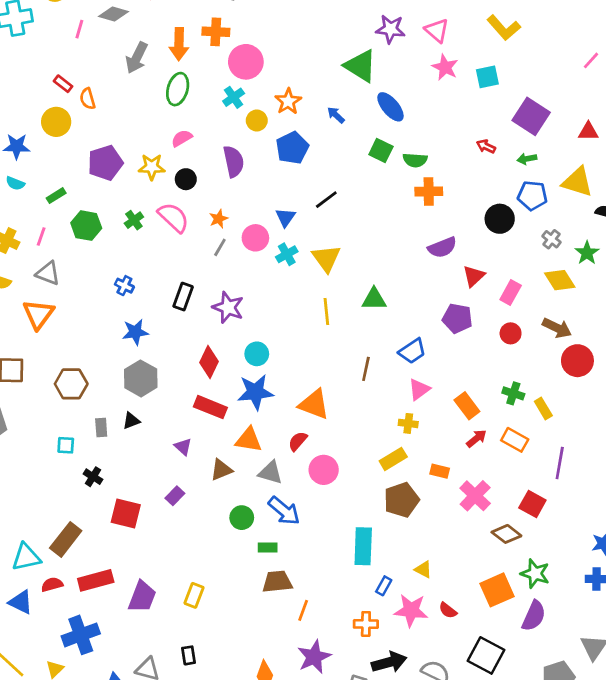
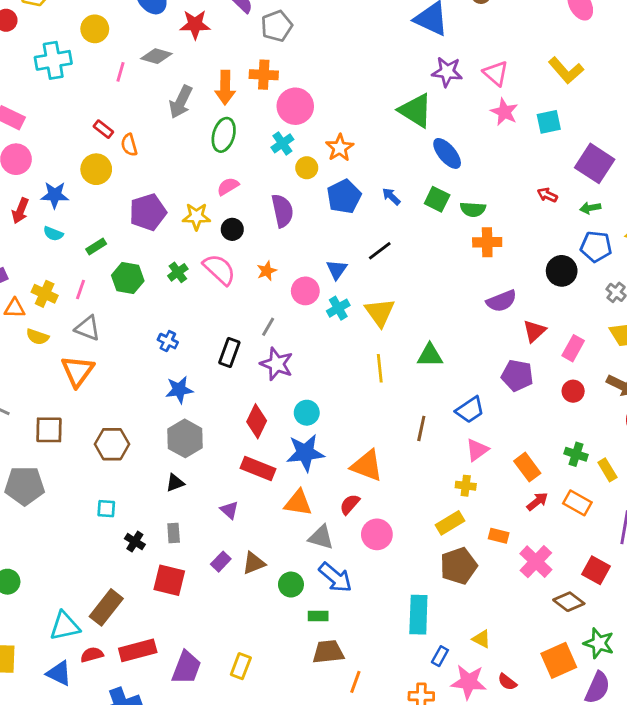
blue arrow: (336, 115) -> (391, 196), moved
gray line: (220, 247) -> (268, 327), moved
gray rectangle: (101, 428) -> (174, 533), moved
brown triangle: (221, 470) -> (254, 563), moved

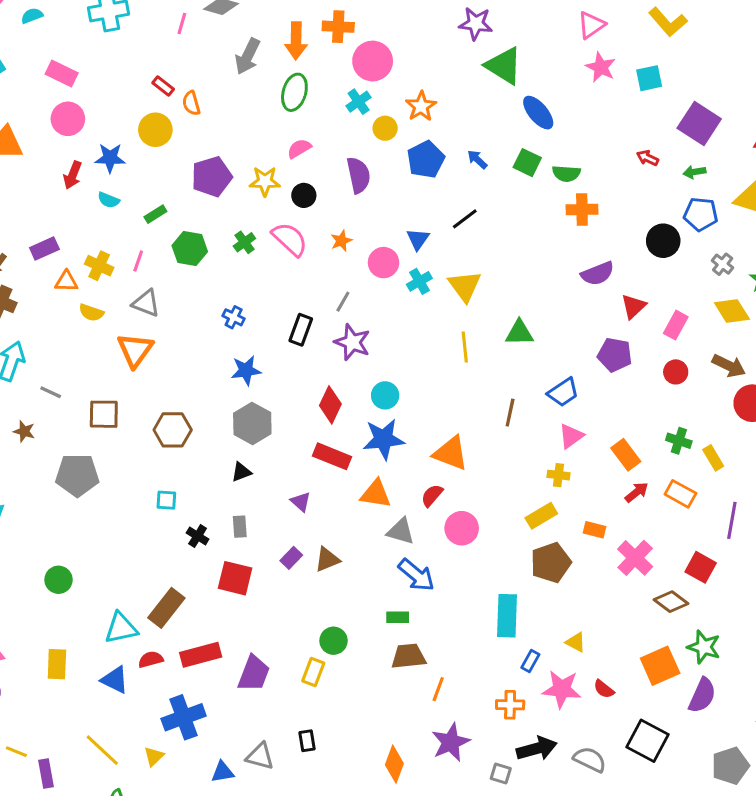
purple star: (447, 72) -> (476, 24), moved
pink triangle: (496, 73) -> (591, 25), turned 44
green circle: (291, 585) -> (334, 641), moved

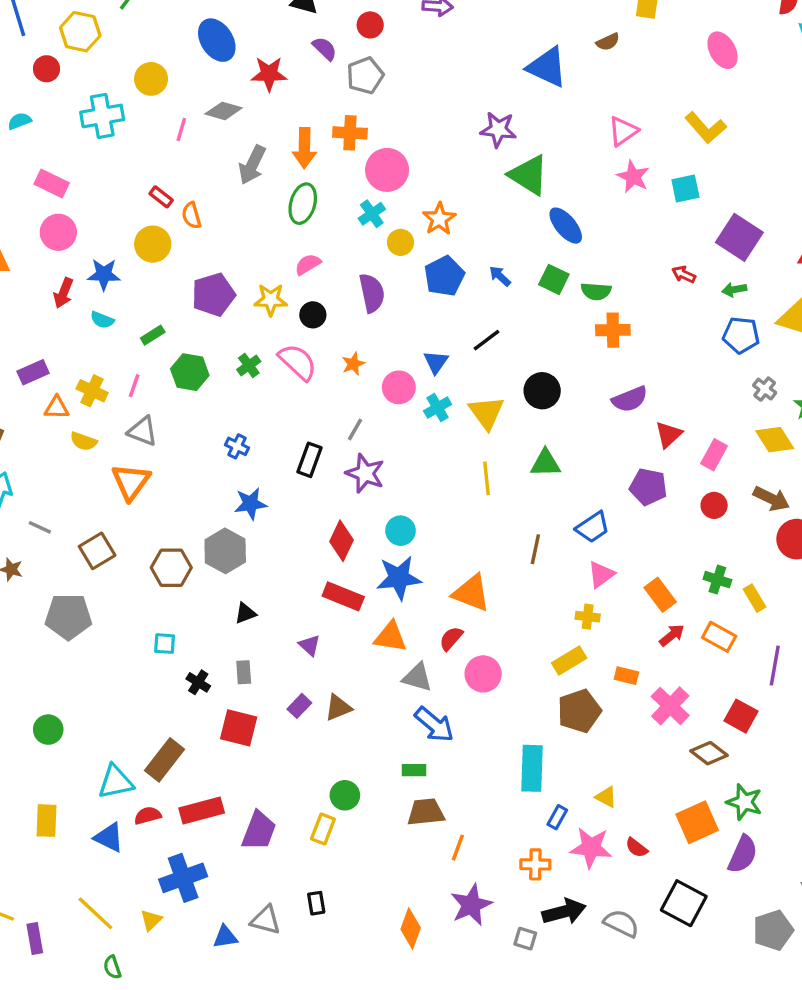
black circle: (663, 241) -> (542, 391), moved
brown square: (104, 414) -> (97, 551), turned -32
gray hexagon: (252, 424) -> (225, 551), moved

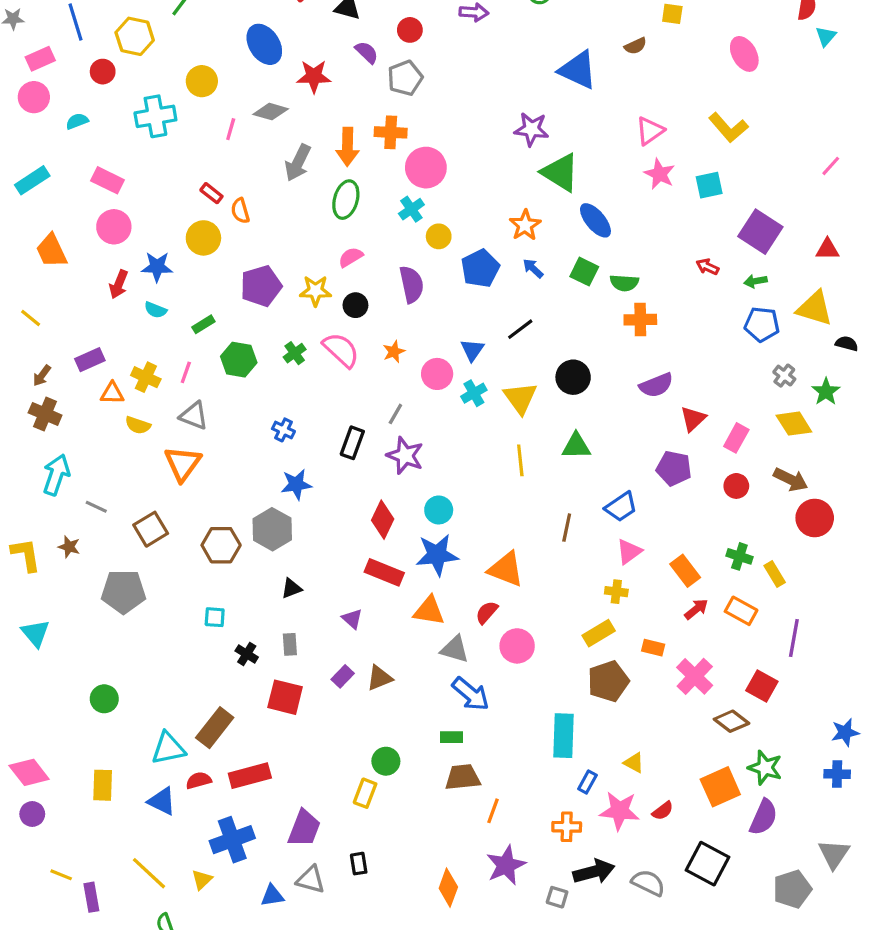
orange star: (439, 219) -> (525, 225), moved
purple trapezoid: (259, 831) -> (304, 828), moved
red semicircle: (637, 848) -> (663, 811), turned -75

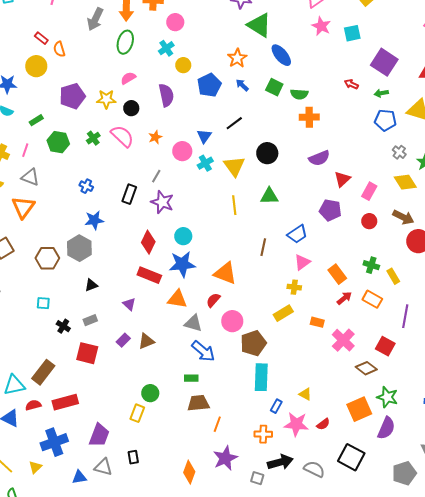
pink circle: (426, 168) -> (175, 22), size x0.7
gray rectangle: (290, 644) -> (90, 320), turned 72
brown pentagon: (608, 681) -> (253, 343), moved

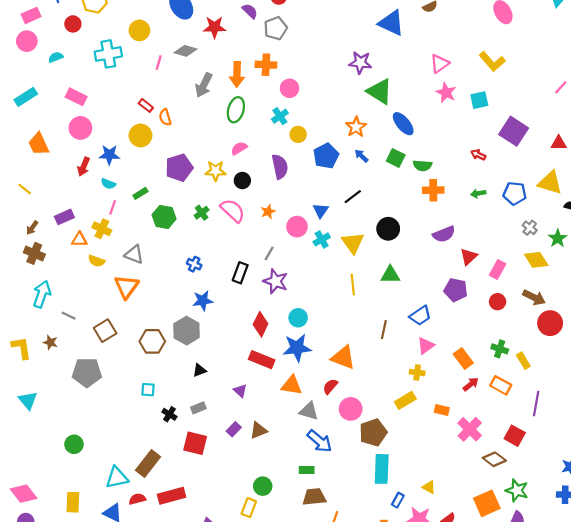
green arrow: (381, 93) -> (478, 193), moved
pink line: (25, 150) -> (113, 207), moved

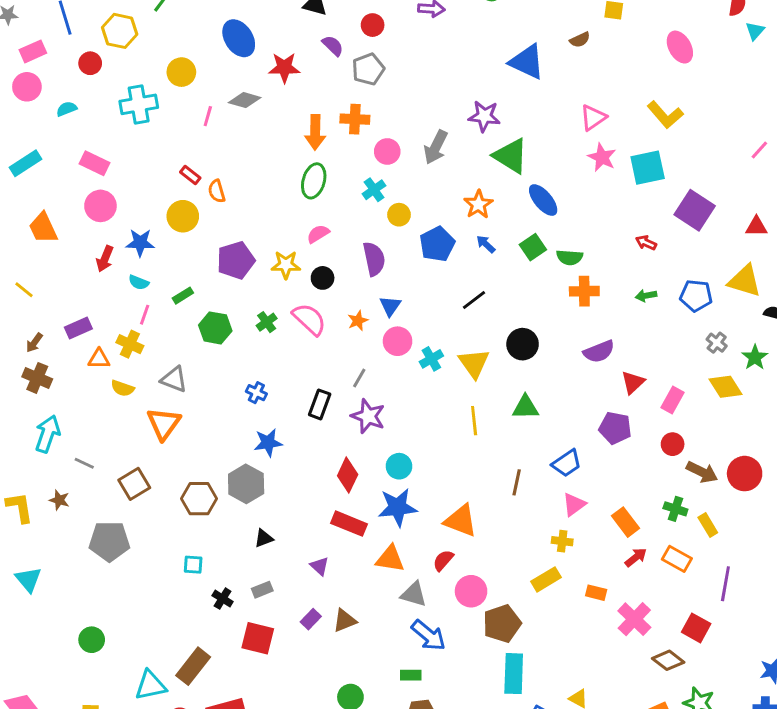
gray arrow: (204, 85) -> (436, 147), moved
cyan square: (479, 100) -> (648, 168), size x1.4
green square: (396, 158) -> (533, 247), turned 30
blue triangle: (321, 211) -> (390, 306), moved
brown arrow: (534, 297) -> (702, 472), moved

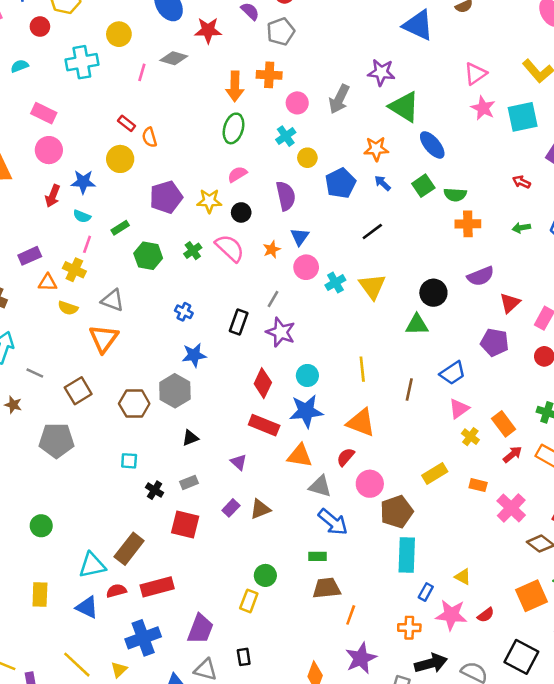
orange star: (478, 204) -> (376, 149), turned 30
black circle: (523, 344) -> (433, 293), moved
yellow line: (474, 421) -> (362, 369), moved
yellow cross: (562, 541) -> (470, 437), moved, turned 30

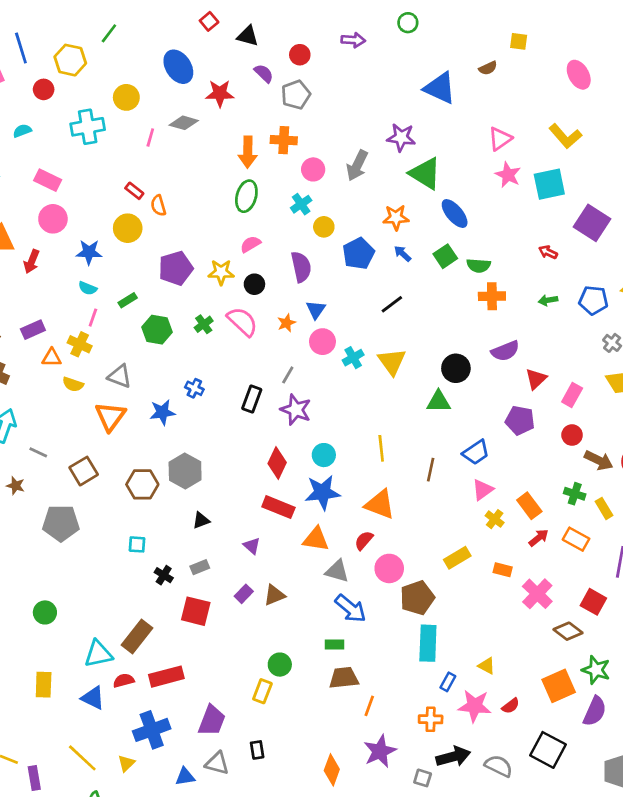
red arrow: (53, 196) -> (32, 262), moved
blue star: (194, 355) -> (162, 412), moved

